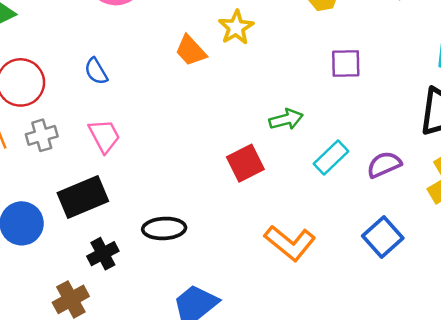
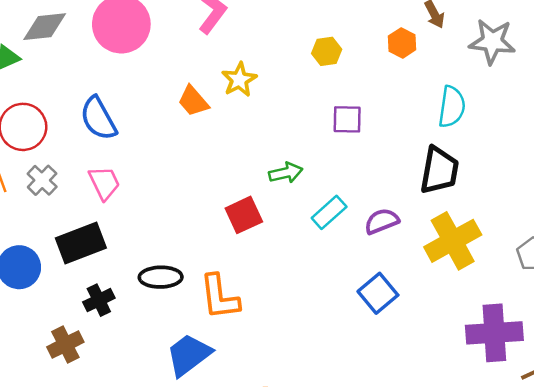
blue semicircle: (96, 71) -> (98, 118), size x1.6
gray cross: (42, 135) -> (42, 180), turned -32
orange L-shape: (290, 243) -> (219, 297), moved, turned 42

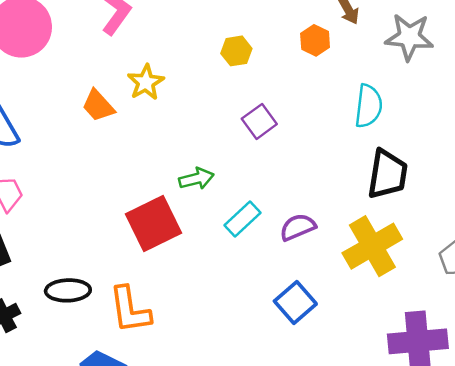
purple square: (347, 119) -> (259, 121), turned -36
black trapezoid: (439, 170) -> (388, 174), moved
red square: (244, 215) -> (153, 224), size x1.4

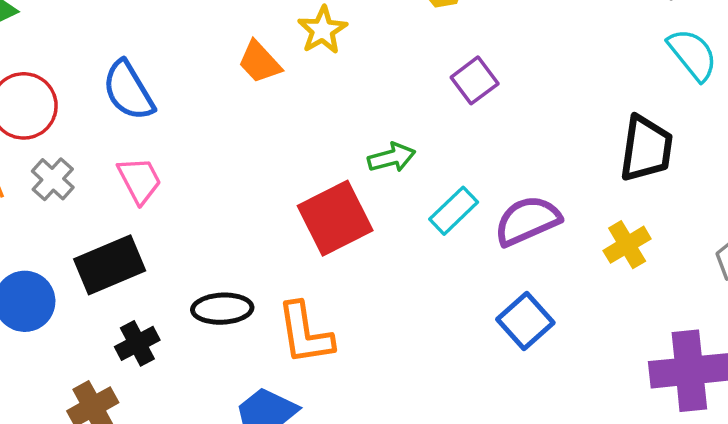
cyan semicircle: (368, 106) -> (693, 54), moved, turned -45
purple semicircle: (298, 227) -> (527, 221), size x1.4
yellow cross: (372, 246) -> (627, 245), size x0.6

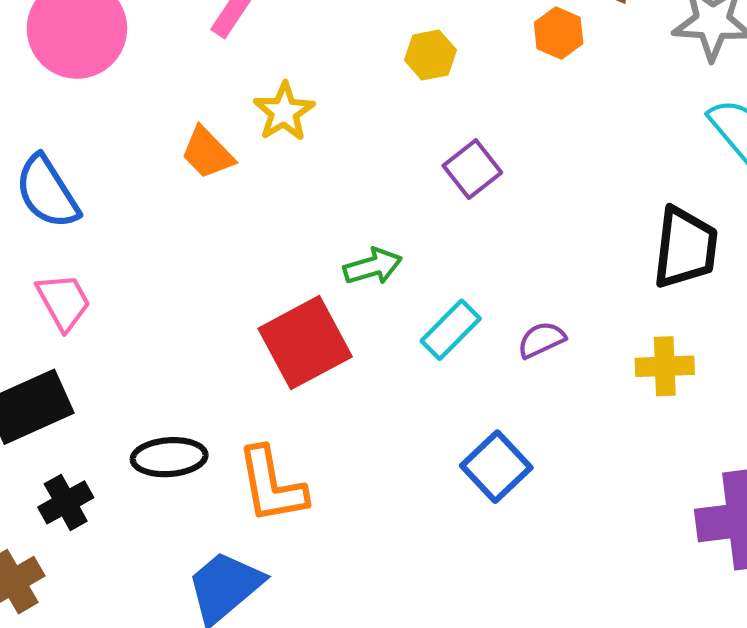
purple semicircle: (527, 221) -> (541, 340), size x0.6
yellow cross: (627, 245) -> (665, 366), turned 30
blue square: (525, 321) -> (496, 467), moved

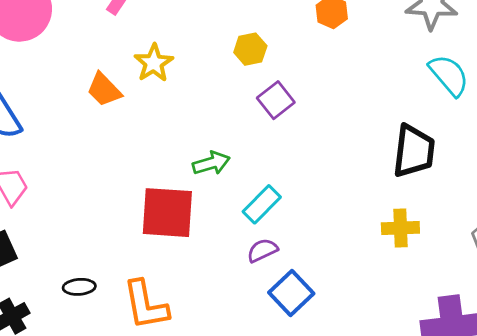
yellow hexagon: (430, 55) -> (250, 49), moved
purple semicircle: (541, 340) -> (262, 250), moved
red square: (305, 343) -> (167, 213), turned 32
black ellipse: (169, 457) -> (79, 287), size x0.7

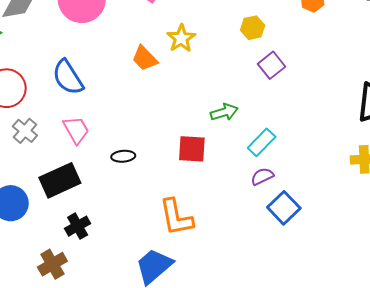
red square: (167, 213) -> (192, 149), size x0.7
black ellipse: (79, 287) -> (123, 156), moved

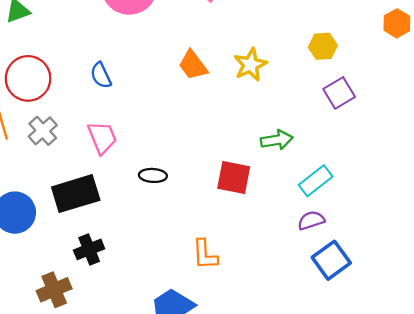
yellow star: (181, 38) -> (250, 65), moved
blue semicircle: (68, 77) -> (101, 75), size x0.6
orange L-shape: (176, 217) -> (205, 255), size x0.7

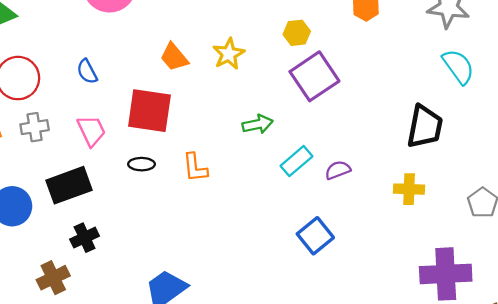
purple square: (339, 93) -> (314, 76), size x1.6
gray cross: (43, 131) -> (35, 127), turned 36
red square: (234, 178) -> (149, 111), moved, size x1.4
purple semicircle: (311, 220) -> (338, 170), moved
orange L-shape: (205, 255) -> (195, 168), moved

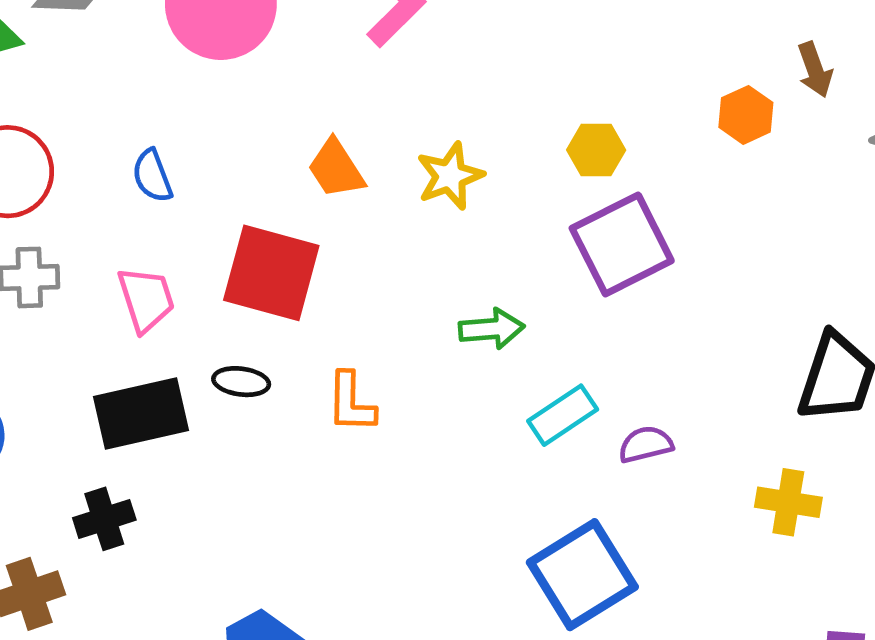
black rectangle: (69, 185) -> (141, 413), moved
blue square: (315, 236) -> (582, 575), size x1.4

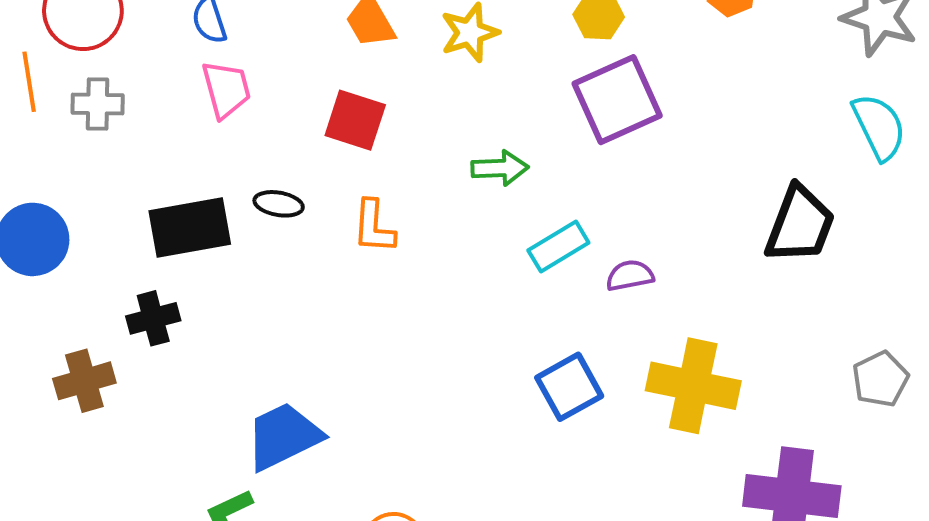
red square: (271, 273) -> (355, 120), moved, size x0.7
pink trapezoid: (146, 299) -> (226, 89), moved
yellow cross: (788, 502) -> (693, 386), moved, size x1.6
blue square: (582, 575) -> (569, 387), size x0.7

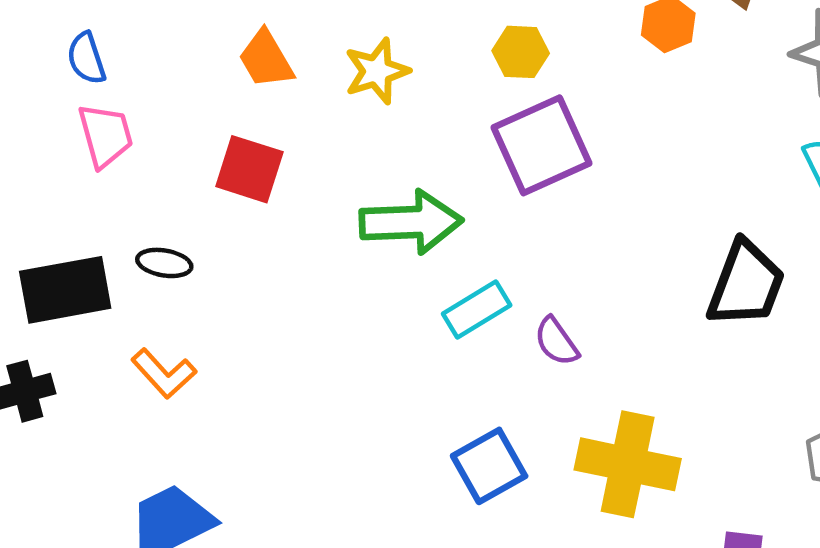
green arrow: (500, 168) -> (411, 222), size x1.6
orange L-shape: (374, 227) -> (164, 373), moved, turned -46
purple semicircle: (630, 275) -> (556, 341), turned -114

